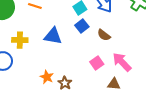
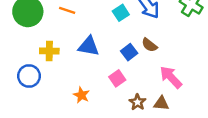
blue square: (82, 26) -> (129, 52), moved
pink square: (97, 63) -> (117, 78), moved
brown star: (65, 83) -> (137, 102), moved

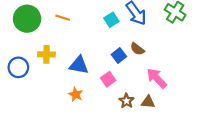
blue triangle: (89, 46) -> (79, 65), moved
blue circle: (29, 76) -> (18, 67), moved

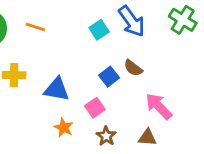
orange star: (76, 94) -> (64, 128), moved
brown star: (126, 101) -> (106, 136), moved

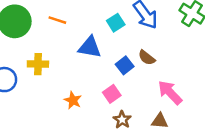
blue triangle: (57, 89) -> (90, 47), moved
orange star: (64, 128) -> (73, 100), moved

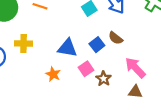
blue triangle: (90, 47) -> (67, 48), moved
brown star: (122, 120) -> (104, 79), moved
brown triangle: (160, 121) -> (135, 92), moved

